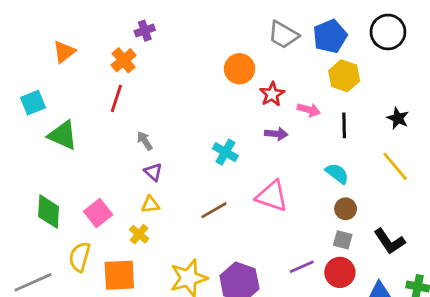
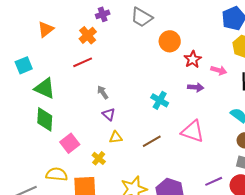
gray trapezoid: (283, 35) -> (142, 17), moved
red line: (116, 98) -> (83, 62), turned 48
yellow triangle: (150, 205) -> (116, 137), moved
green diamond: (49, 212) -> (45, 119), moved
yellow semicircle: (80, 257) -> (57, 174), turned 80

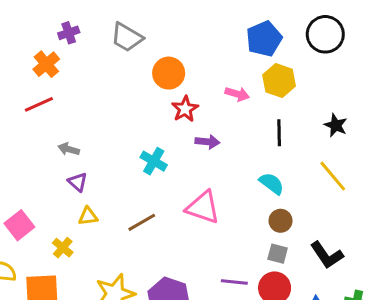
red star: (193, 59) -> (185, 109), moved
pink arrow: (219, 70) -> (237, 94), moved
gray arrow: (103, 92) -> (69, 149), turned -40
purple line: (214, 181) -> (234, 282), turned 30

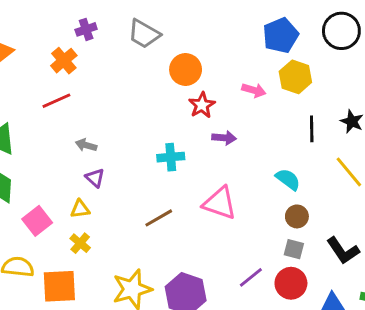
black line: (279, 133) -> (312, 129), moved
cyan cross: (154, 161) -> (171, 157), turned -35
yellow triangle: (88, 216) -> (80, 209), moved
purple line: (234, 282) -> (251, 277), turned -45

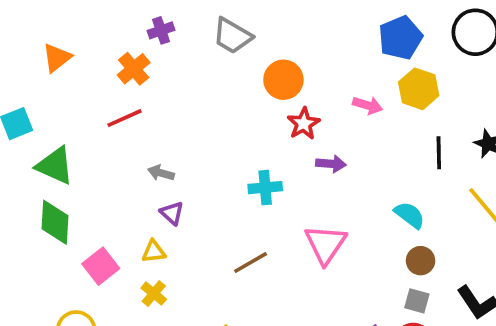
pink triangle: (220, 203) -> (325, 244), turned 45

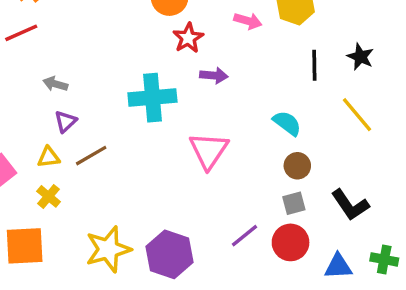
cyan cross: (265, 188) -> (152, 98), size x1.5
purple triangle: (172, 213) -> (66, 121), turned 35
brown line: (251, 262) -> (91, 156), moved
gray square: (417, 301) -> (294, 203), turned -30

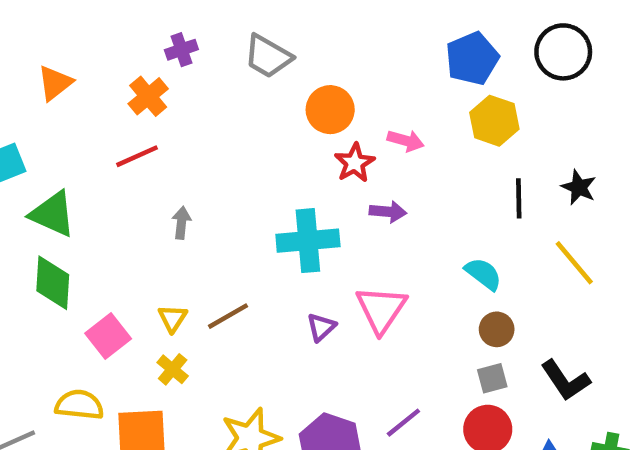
pink arrow: (248, 21) -> (406, 141), moved
gray arrow: (55, 84) -> (181, 223), turned 80
purple triangle: (66, 121) -> (321, 327), moved
yellow triangle: (49, 157) -> (173, 318), turned -50
purple line: (244, 236) -> (403, 423), moved

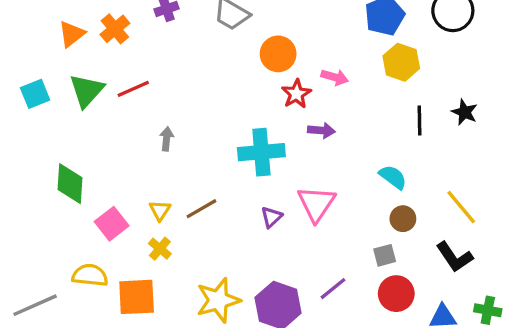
orange cross: (148, 96) -> (115, 29), moved
green triangle: (53, 214) -> (87, 91), moved, turned 48
yellow line: (574, 263) -> (461, 207), moved
gray square: (492, 378) -> (385, 255), moved

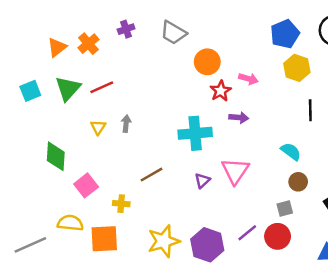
yellow triangle: (160, 210) -> (98, 127), moved
yellow cross: (160, 249) -> (121, 204), turned -35
red circle: (396, 294) -> (278, 236), moved

